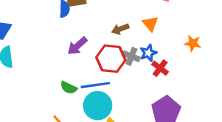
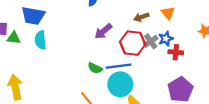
gray cross: (131, 56) -> (151, 41), turned 32
red cross: (160, 68) -> (176, 52), turned -32

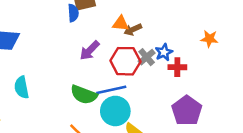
orange triangle: (168, 13) -> (121, 23), moved, turned -40
cyan semicircle: (40, 40) -> (22, 87), moved
green semicircle: (95, 68) -> (84, 95), size x1.5

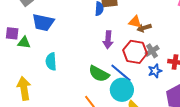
purple arrow: (90, 50) -> (108, 40), turned -48
blue star: (164, 52) -> (155, 71), moved
blue line: (111, 90) -> (121, 73), turned 45

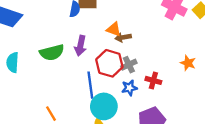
blue line: (121, 73) -> (90, 85), turned 35
green semicircle: (99, 74) -> (52, 52), moved, turned -50
cyan circle: (122, 90) -> (104, 106), moved

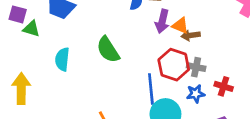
purple arrow: (80, 46) -> (162, 21), moved
green semicircle: (52, 52) -> (108, 50), turned 70
gray cross: (129, 65) -> (196, 67), turned 35

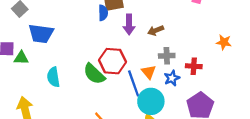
orange triangle: (180, 26) -> (149, 72), moved, turned 42
green semicircle: (108, 50) -> (94, 74), moved
red hexagon: (174, 65) -> (112, 61), moved

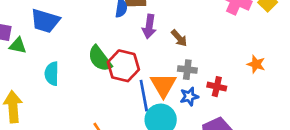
brown arrow: (156, 30) -> (179, 38), turned -119
orange triangle: (149, 72) -> (163, 85), size x1.5
green semicircle: (94, 74) -> (100, 59), moved

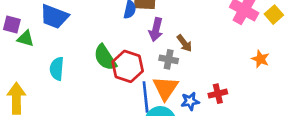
orange star: (256, 64) -> (260, 59), moved
gray cross: (187, 70) -> (169, 59), moved
red cross: (217, 87) -> (218, 94), turned -30

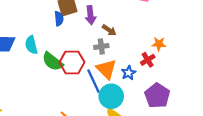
purple arrow: (156, 30) -> (90, 15), moved
orange star: (260, 59) -> (159, 44), moved
cyan semicircle: (57, 69) -> (31, 45), moved

